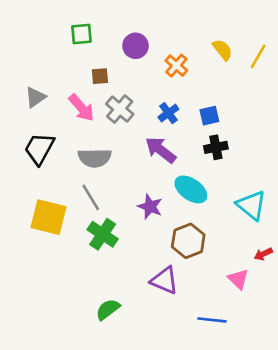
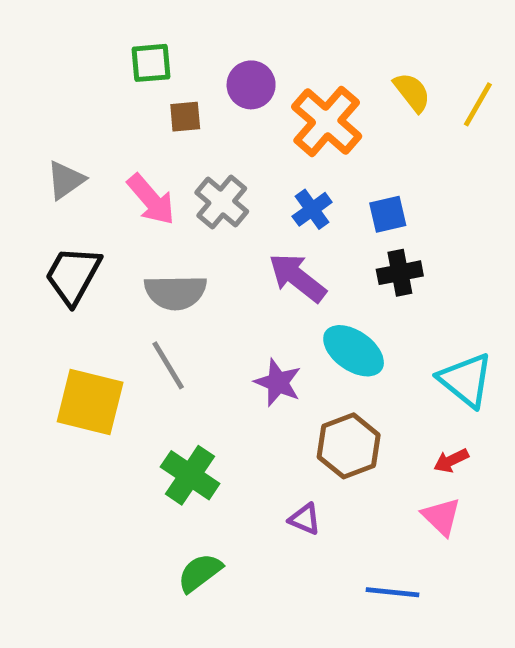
orange cross: (176, 66) -> (327, 121), size x1.6
brown square: (100, 76) -> (185, 117), moved
green cross: (103, 234) -> (190, 475), moved
red arrow: (263, 254) -> (451, 461), moved
purple triangle: (165, 280) -> (305, 519), size x0.6

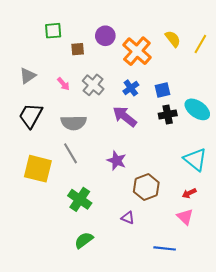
green square: (151, 63) -> (53, 31), moved
pink arrow: (151, 200) -> (63, 84), size x0.6
cyan ellipse: (354, 351) -> (197, 109), moved

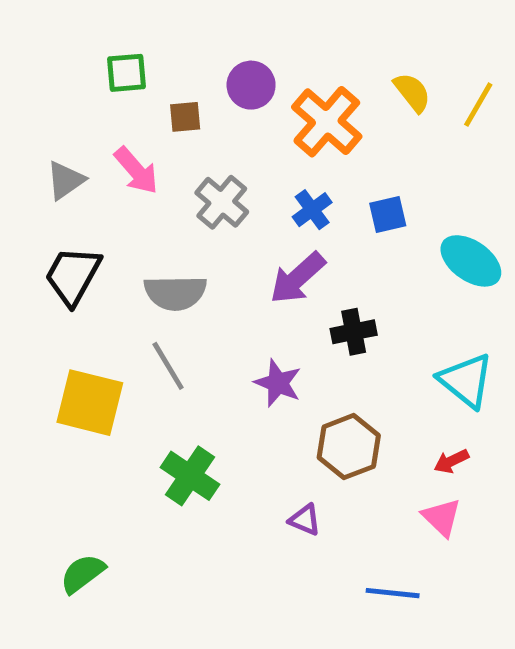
pink arrow: (63, 84) -> (136, 171), moved, size x1.5
black cross: (168, 115) -> (354, 332), moved
purple arrow: (125, 117) -> (297, 278), turned -80
green semicircle: (84, 240) -> (83, 574), moved

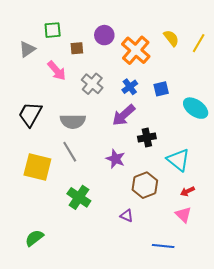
gray triangle: (65, 180) -> (27, 49), moved
cyan triangle: (466, 381) -> (178, 160), moved

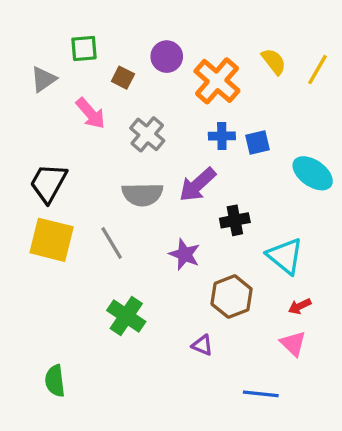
brown square: (77, 48) -> (123, 78), turned 32
blue cross: (130, 87) -> (222, 136), moved, turned 35
gray semicircle: (73, 121) -> (142, 194), moved
yellow square: (37, 167) -> (52, 240), moved
green semicircle: (34, 238) -> (55, 381), turned -60

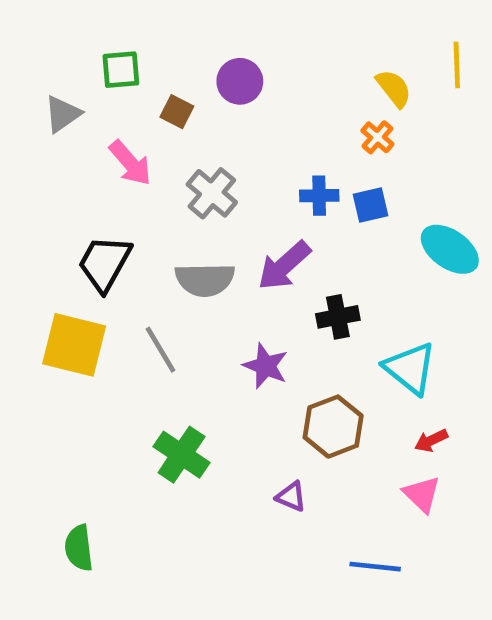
yellow line: (318, 70) -> (457, 65), moved, turned -32
orange cross: (217, 81) -> (377, 137), moved, size x0.5
black trapezoid: (48, 183) -> (105, 263), moved

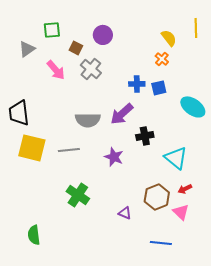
gray cross: (212, 193) -> (91, 69), moved
black trapezoid: (105, 263) -> (19, 113), moved, turned -36
gray line: (161, 350) -> (69, 150), turned -65
brown hexagon: (333, 427) -> (157, 197), moved

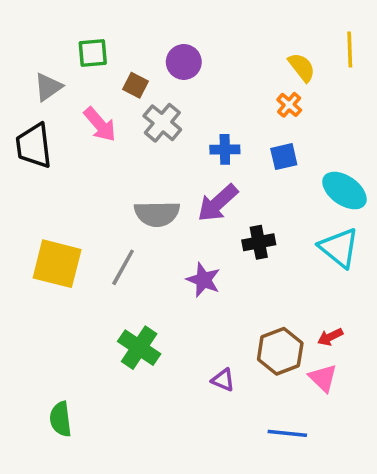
blue cross: (137, 84) -> (225, 149), moved
black trapezoid: (19, 113) -> (34, 146), moved
gray line: (69, 150) -> (123, 267), turned -55
cyan triangle: (176, 158) -> (339, 248), moved

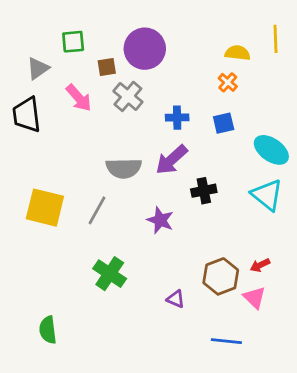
purple circle: (184, 62) -> (145, 49), size x1.5
yellow semicircle: (302, 67) -> (238, 53), turned -45
brown square: (136, 85) -> (107, 67), turned -36

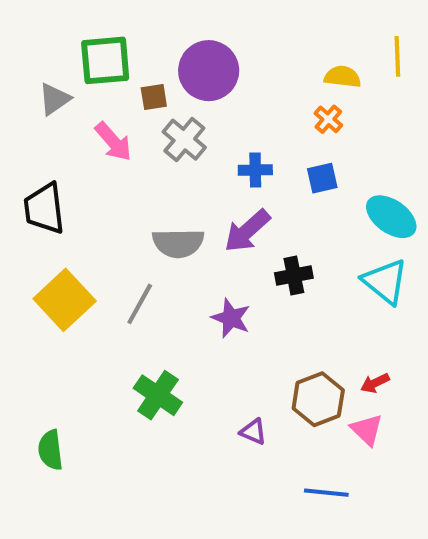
green square: (73, 42) -> (105, 60), size x1.5
black trapezoid: (27, 115) -> (44, 209), moved
yellow square: (45, 208) -> (65, 300), turned 33
green semicircle: (48, 330) -> (50, 450), moved

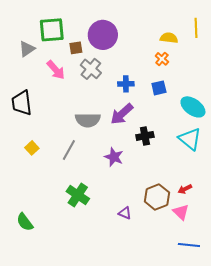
yellow square: (65, 300) -> (32, 148), size x0.5
green semicircle: (50, 450) -> (25, 222), turned -30
blue line: (326, 493) -> (189, 245), moved

